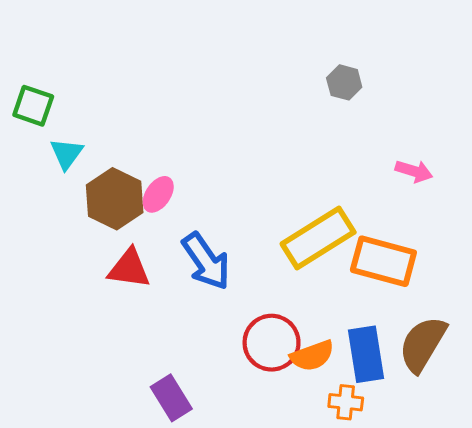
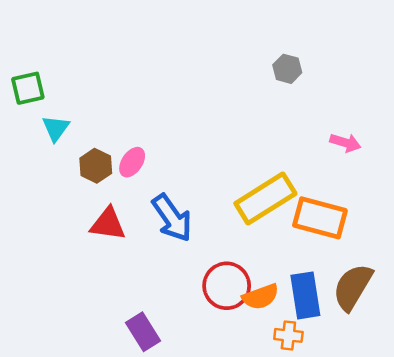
green square: (33, 106) -> (28, 88), turned -32
brown hexagon: (115, 199) -> (96, 166), size x0.7

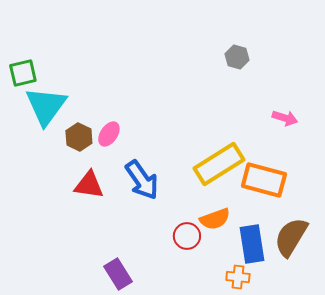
cyan triangle: (56, 128) -> (46, 106), size x1.8
red circle: (227, 286) -> (187, 236), size x0.7
orange semicircle: (261, 297) -> (215, 219), moved

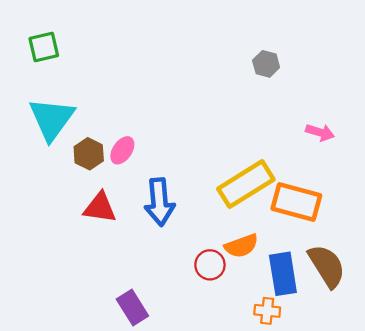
green square: (23, 73) -> (44, 47), moved
blue arrow: (142, 180) -> (159, 202), turned 30
brown semicircle: (291, 237) -> (327, 266), turned 117

